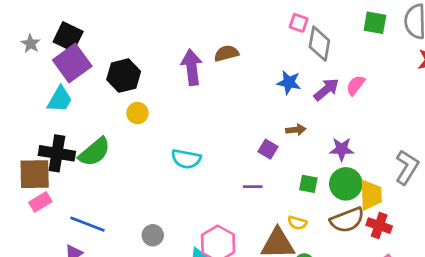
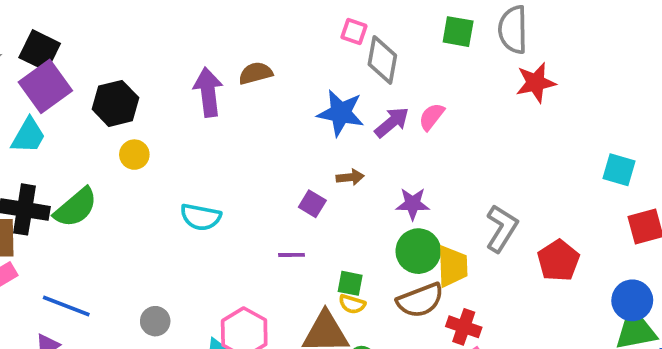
blue star: (289, 82) -> (341, 113), size x1.4
green square: (308, 184) -> (350, 283), moved
red cross: (379, 226) -> (464, 327), moved

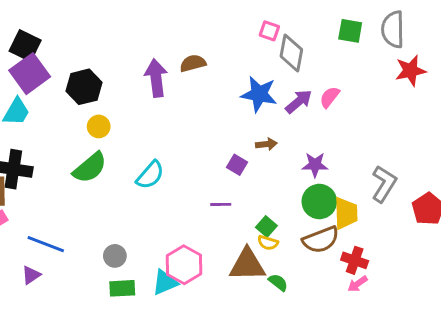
green semicircle: (76, 208) -> (90, 168), moved
cyan semicircle: (201, 217) -> (150, 175), turned -60
green square: (350, 283) -> (266, 227), turned 30

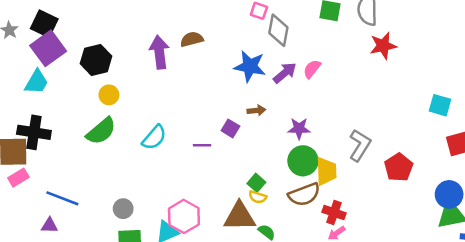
purple line: (221, 204) -> (202, 145), moved
purple triangle: (31, 275) -> (49, 225), turned 36

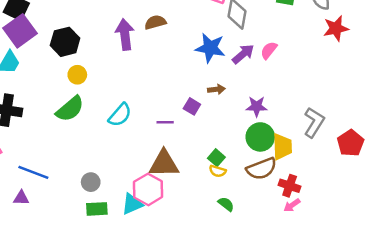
brown triangle: (240, 216) -> (164, 164), moved

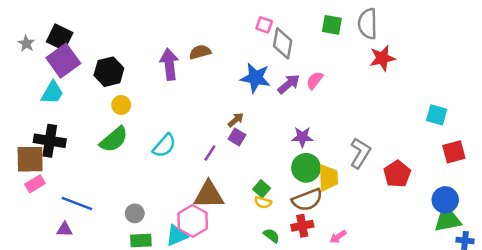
brown arrow: (216, 89) -> (236, 120), moved, turned -35
purple line: (165, 122) -> (210, 153), turned -56
red cross: (290, 186) -> (302, 226), moved, turned -30

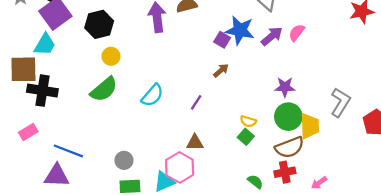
purple square: (237, 137) -> (222, 40), moved
brown square: (30, 159) -> (23, 69), moved
brown triangle: (209, 195) -> (195, 143), size x0.6
yellow semicircle: (263, 202) -> (248, 121), moved
purple triangle: (65, 229) -> (57, 176), size x1.6

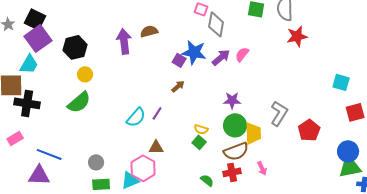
cyan semicircle: (152, 95) -> (136, 117), moved
pink arrow: (319, 183) -> (262, 168), moved, turned -80

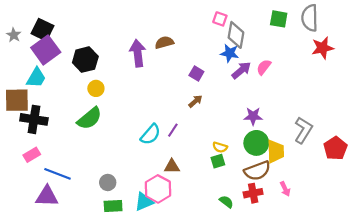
blue star: (194, 52) -> (230, 53), moved, size x0.7
pink rectangle: (15, 138) -> (32, 155), moved
green square: (199, 142) -> (218, 161), turned 32

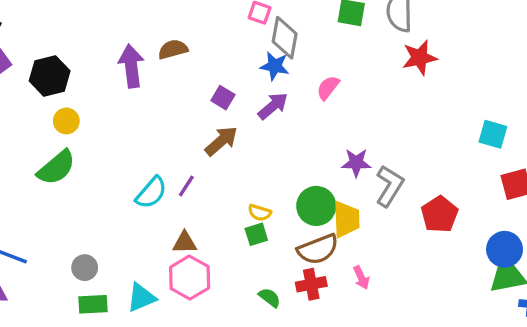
purple arrow: (241, 70) -> (273, 106), moved
brown arrow: (195, 101) -> (221, 141), size x1.5
purple star: (253, 116) -> (356, 163), moved
pink hexagon: (158, 189) -> (190, 278), moved

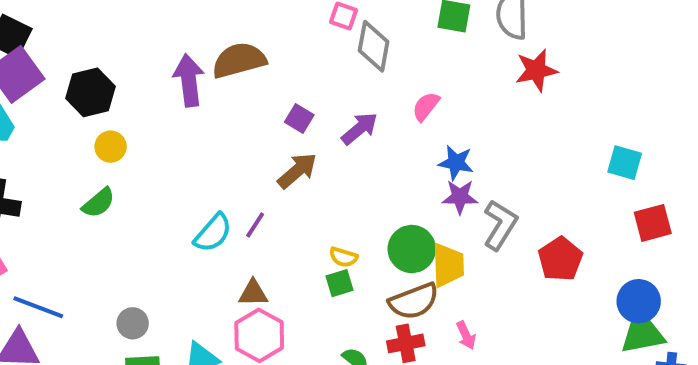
brown semicircle: (173, 49) -> (239, 60), size x1.5
blue star: (275, 66) -> (456, 163), moved
green semicircle: (56, 168) -> (98, 203), size x0.7

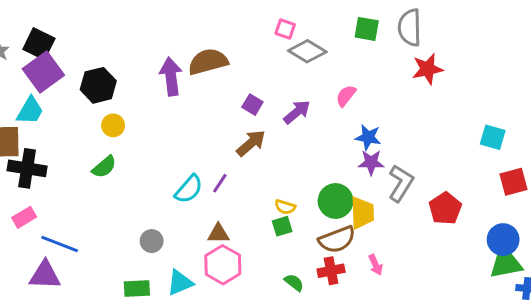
gray diamond: (374, 46) -> (307, 51), turned -69
gray circle: (133, 323) -> (152, 241), moved

